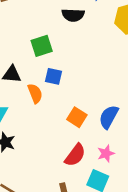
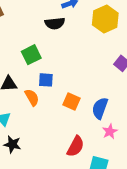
orange square: (77, 117) -> (71, 101), moved
pink star: (106, 153) -> (110, 131), moved

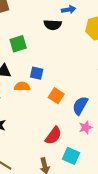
green square: (31, 55) -> (18, 44), moved
orange semicircle: (32, 97) -> (22, 86), turned -70

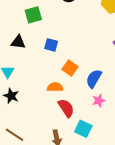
orange semicircle: (22, 86) -> (55, 87), moved
red semicircle: (53, 136) -> (66, 108), turned -72

